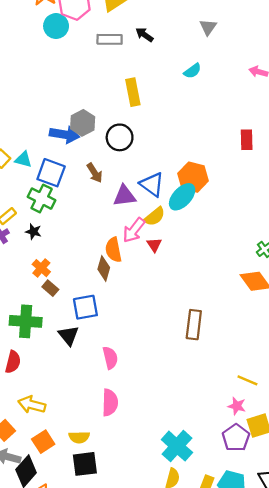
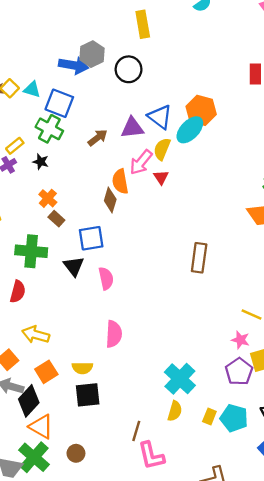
brown arrow: (95, 173) -> (98, 138), moved, turned -96
yellow semicircle: (155, 217) -> (162, 149), turned 150
pink semicircle: (110, 358) -> (106, 278), moved

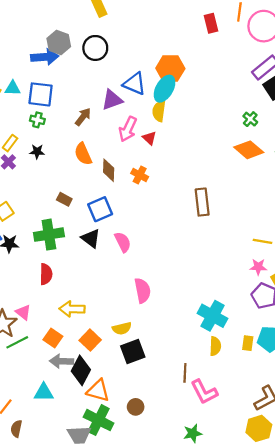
green cross: (49, 129) -> (37, 120), size x0.6
yellow semicircle: (162, 149) -> (159, 111), moved
orange semicircle: (120, 181) -> (83, 154), moved
orange cross: (48, 198) -> (140, 175), moved

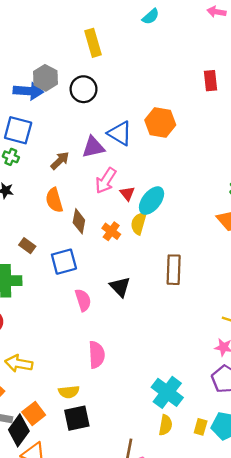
cyan ellipse: (165, 89) -> (152, 201), moved
yellow semicircle: (159, 111) -> (139, 223), moved
black triangle: (91, 238) -> (120, 287), moved
orange square: (90, 340) -> (34, 414), moved

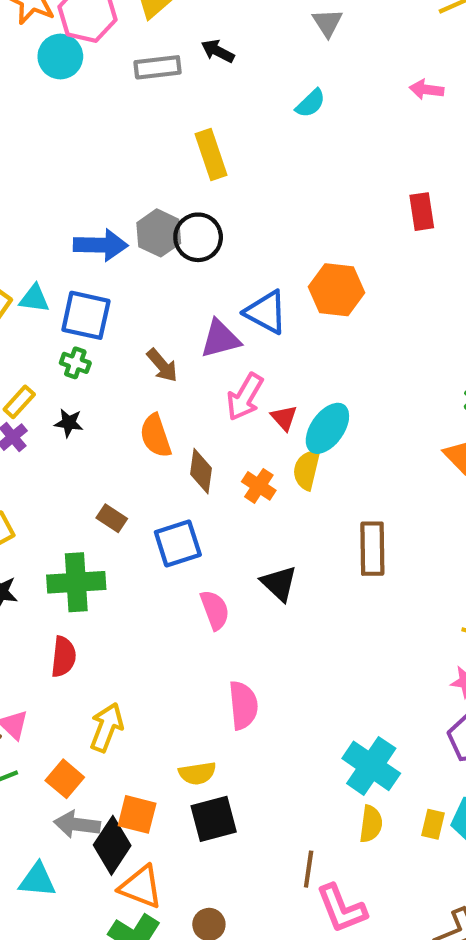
gray hexagon: (45, 78) -> (159, 233), moved
brown arrow: (60, 161) -> (162, 365), turned 96
yellow arrow: (19, 364) -> (107, 727), turned 104
orange square: (34, 414) -> (137, 814), turned -35

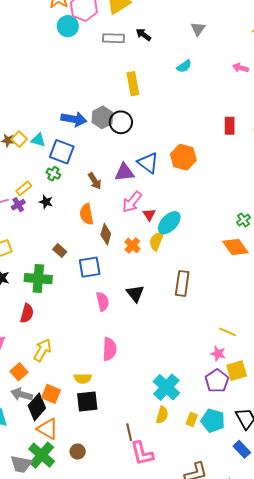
brown line: (309, 869) -> (129, 432), turned -30

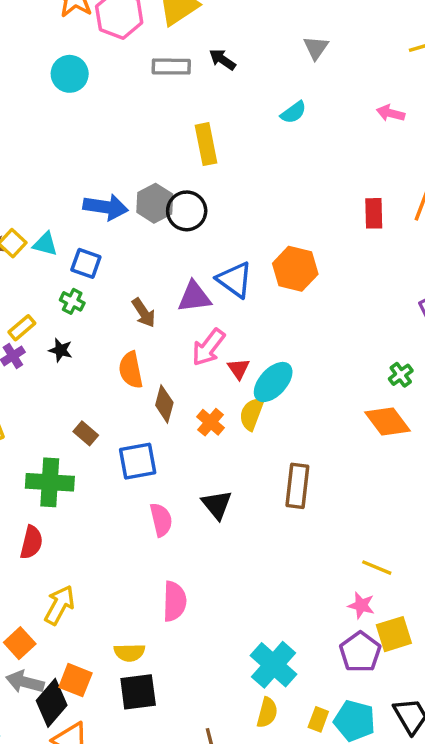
cyan circle: (68, 26) -> (70, 74), moved
blue square: (62, 152) -> (86, 263), size x0.7

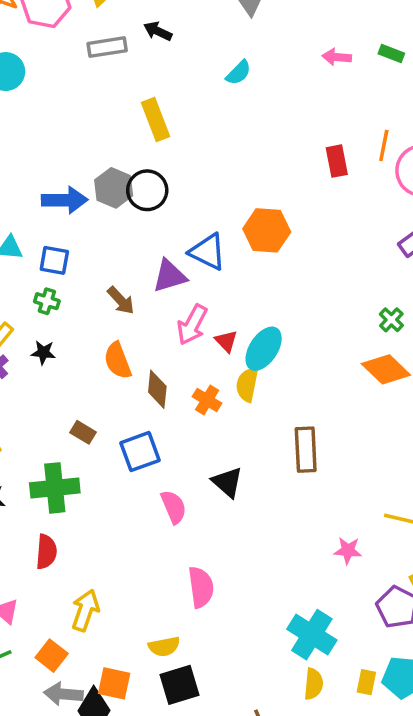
pink star: (361, 605) -> (348, 550), moved

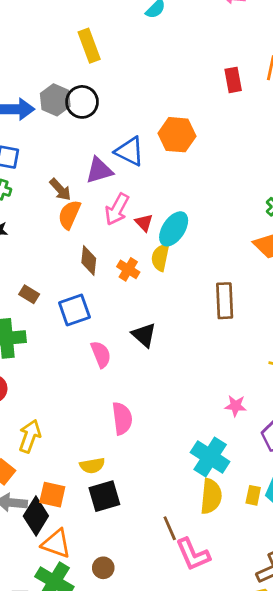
orange semicircle: (118, 361) -> (69, 215), moved, turned 44
brown rectangle: (306, 450) -> (225, 301), moved
pink star: (348, 550) -> (236, 406), moved
yellow semicircle: (314, 684) -> (211, 496), size x1.4

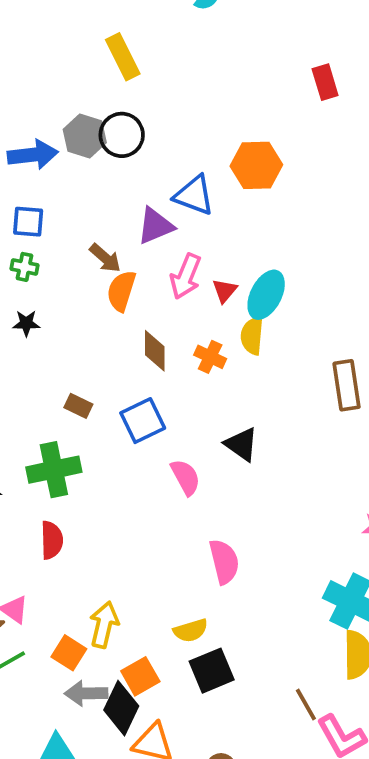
red triangle: (144, 223) -> (225, 291), turned 30
yellow arrow: (30, 436) -> (104, 625), moved
orange square: (52, 495) -> (140, 676), turned -36

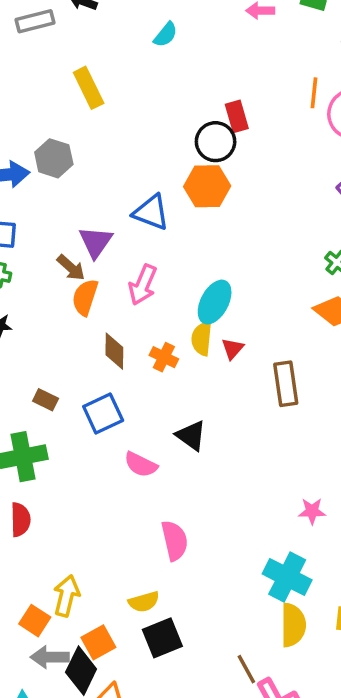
red rectangle: (325, 82) -> (237, 116), moved
black circle: (122, 135) -> (216, 142), moved
purple triangle: (155, 226) -> (96, 242), moved, turned -33
red triangle: (225, 291) -> (233, 349), moved
pink semicircle: (185, 477) -> (141, 465), turned 144

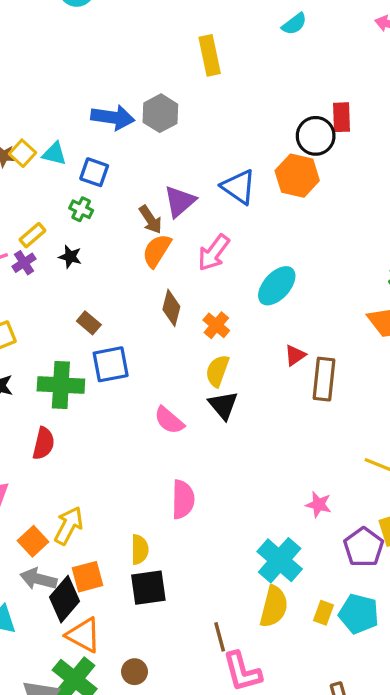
yellow semicircle: (202, 338) -> (217, 371), moved
red triangle: (233, 349) -> (295, 355), moved
brown rectangle: (46, 400) -> (89, 323), moved
blue square: (103, 414) -> (111, 364), moved
yellow semicircle: (144, 602) -> (140, 550), turned -88

